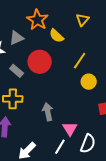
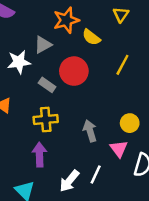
orange star: (37, 20) -> (66, 20), turned 30
yellow circle: (89, 82) -> (130, 123), moved
white line: (60, 147) -> (96, 175), moved

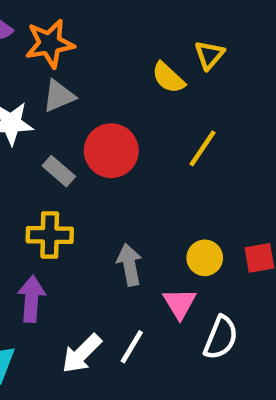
orange star: (66, 20) -> (50, 44), moved
yellow semicircle: (91, 37) -> (168, 78), moved

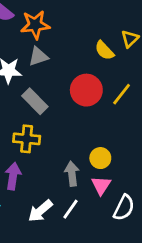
red circle: (111, 151) -> (86, 90), moved
gray rectangle: (59, 171) -> (35, 101), size x1.4
yellow circle: (205, 258) -> (100, 158), moved
gray arrow: (129, 265) -> (72, 174), moved

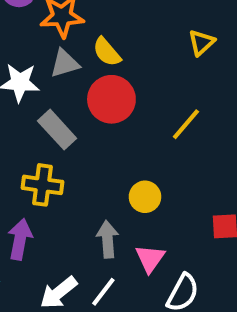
yellow semicircle: (104, 50) -> (107, 52), moved
red circle: (86, 90) -> (111, 99), moved
yellow circle: (100, 158) -> (145, 197), moved

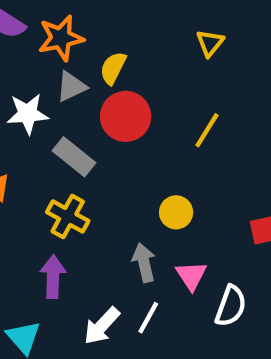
yellow semicircle: (107, 52) -> (113, 68), turned 76
yellow cross: (43, 185) -> (68, 216), turned 30

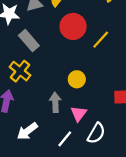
red circle: (126, 116) -> (73, 26), moved
white line: (148, 318) -> (65, 139), moved

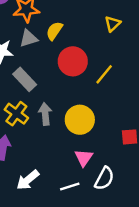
yellow circle: (77, 79) -> (80, 120), size x1.5
gray arrow: (55, 102) -> (45, 114), moved
white line: (65, 139) -> (70, 186), turned 36

